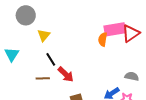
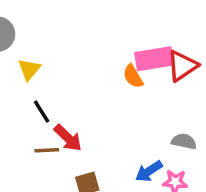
orange semicircle: (103, 39) -> (133, 76), turned -40
brown line: (43, 78) -> (47, 150), moved

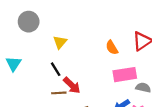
pink rectangle: (154, 59) -> (125, 75), moved
yellow triangle: (29, 69) -> (60, 42), moved

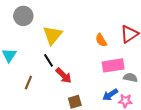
yellow triangle: (60, 42) -> (53, 35), size x1.5
brown line: (59, 93) -> (28, 83), moved, turned -64

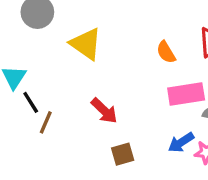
yellow triangle: (53, 35) -> (86, 44), turned -35
black line: (49, 60) -> (31, 102), moved

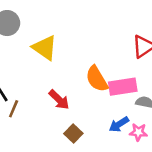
orange semicircle: (166, 52) -> (97, 79), moved, size x1.5
brown square: (123, 154) -> (73, 133), turned -30

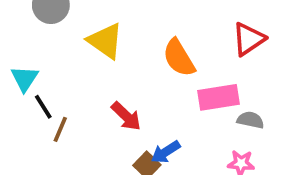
orange semicircle: (97, 79) -> (179, 58), moved
blue arrow: (119, 124) -> (166, 152), moved

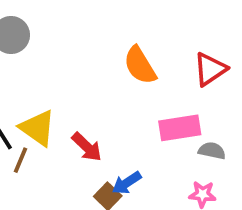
yellow triangle: (105, 41) -> (38, 128), moved
orange semicircle: (179, 58) -> (140, 65), moved

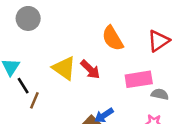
yellow triangle: (38, 128) -> (64, 68), moved
red arrow: (87, 147) -> (90, 69), moved

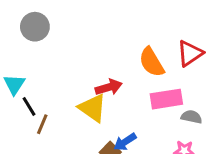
orange semicircle: (113, 38) -> (152, 62), moved
yellow triangle: (64, 68) -> (93, 108), moved
red arrow: (90, 69) -> (109, 87), turned -60

